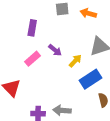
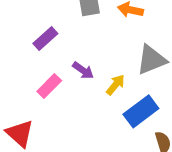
purple rectangle: (32, 28) -> (45, 38), turned 42

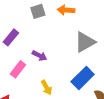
yellow arrow: (115, 85) -> (46, 88), moved, turned 120

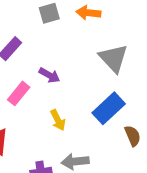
gray triangle: (85, 42) -> (113, 58), turned -45

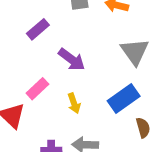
purple arrow: (49, 75) -> (72, 60), size x1.4
pink rectangle: (19, 93) -> (37, 89), moved

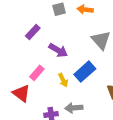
blue rectangle: (124, 99) -> (85, 72), moved

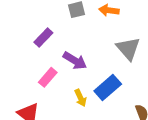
pink rectangle: (37, 73) -> (48, 77), moved

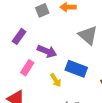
blue rectangle: (108, 88) -> (76, 69), turned 70

